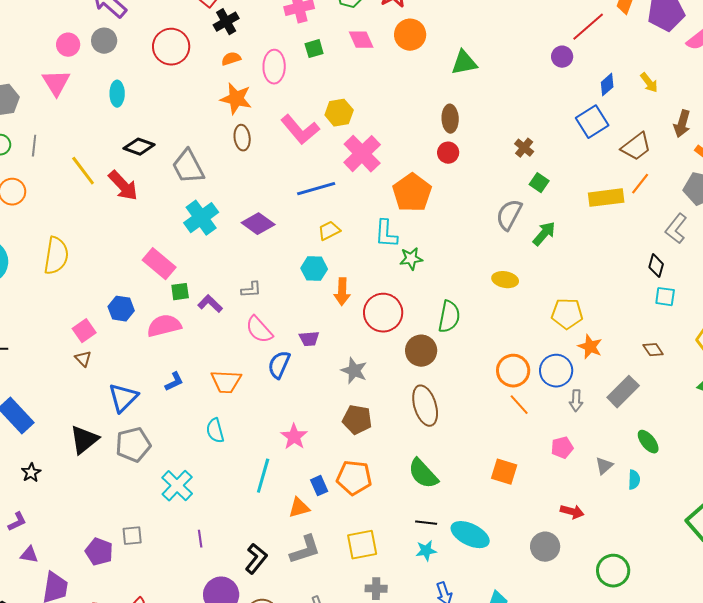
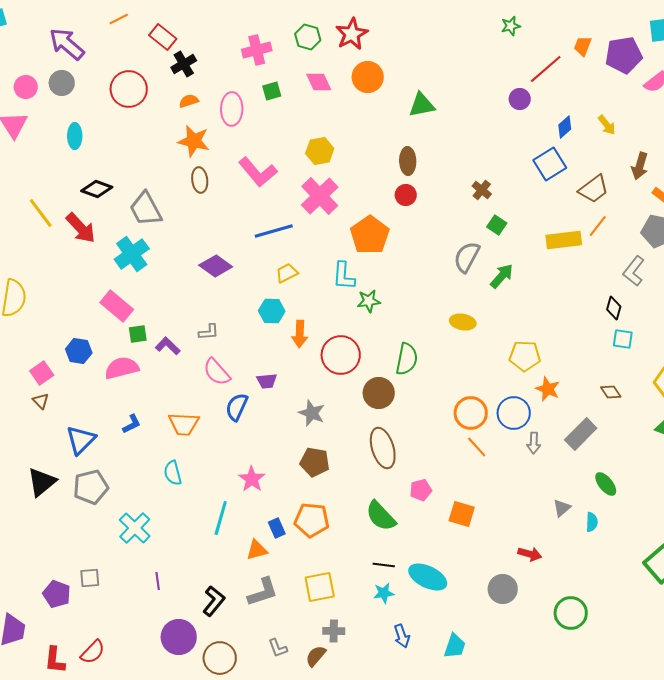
yellow hexagon: (339, 113) -> (320, 151), moved
cyan cross: (201, 218) -> (132, 254), moved
pink pentagon: (562, 448) -> (421, 490), moved

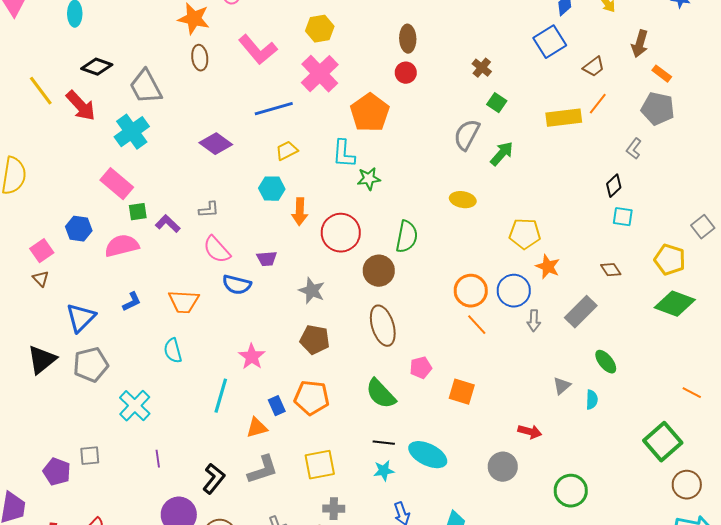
brown trapezoid: (594, 189) -> (594, 67), size x0.7
gray L-shape: (634, 271) -> (634, 149), size x0.7
black diamond: (614, 308) -> (614, 186), turned 30
blue semicircle: (237, 407) -> (237, 285), turned -100

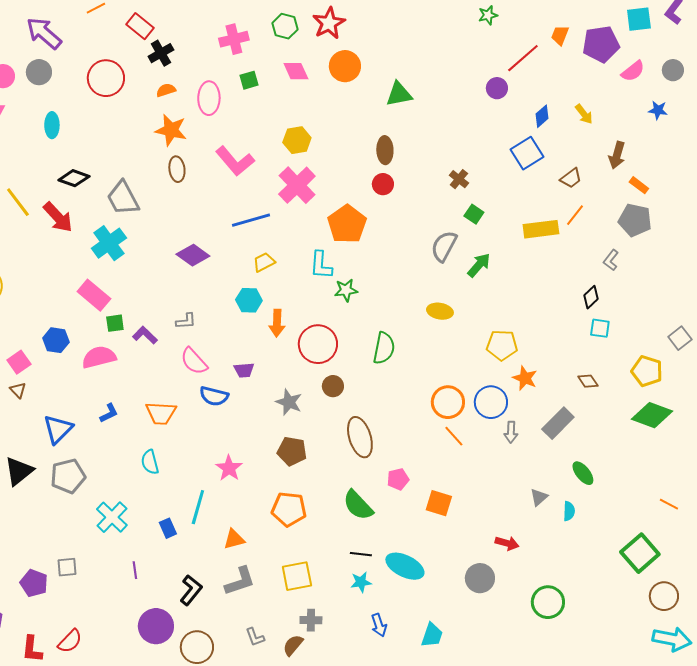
brown circle: (379, 271) -> (333, 386), moved, size x0.7
blue rectangle: (277, 406) -> (168, 528), moved

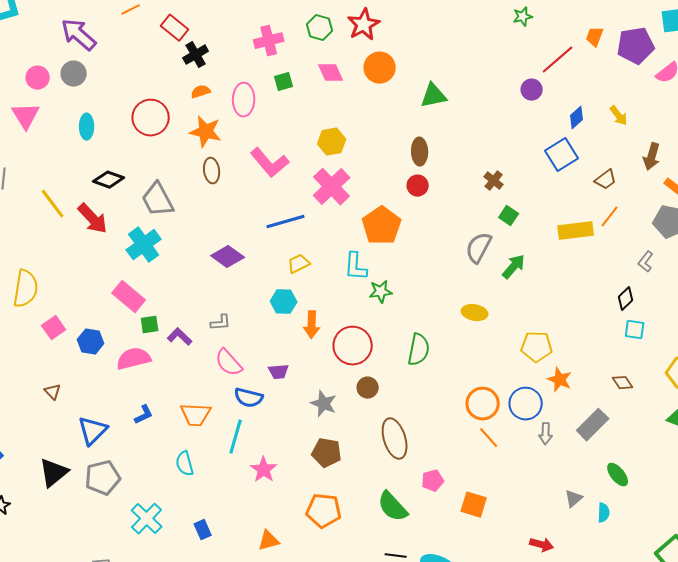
red circle: (106, 78) -> (151, 118), moved
pink square: (19, 362) -> (54, 328), moved
cyan line: (198, 507) -> (236, 437), moved

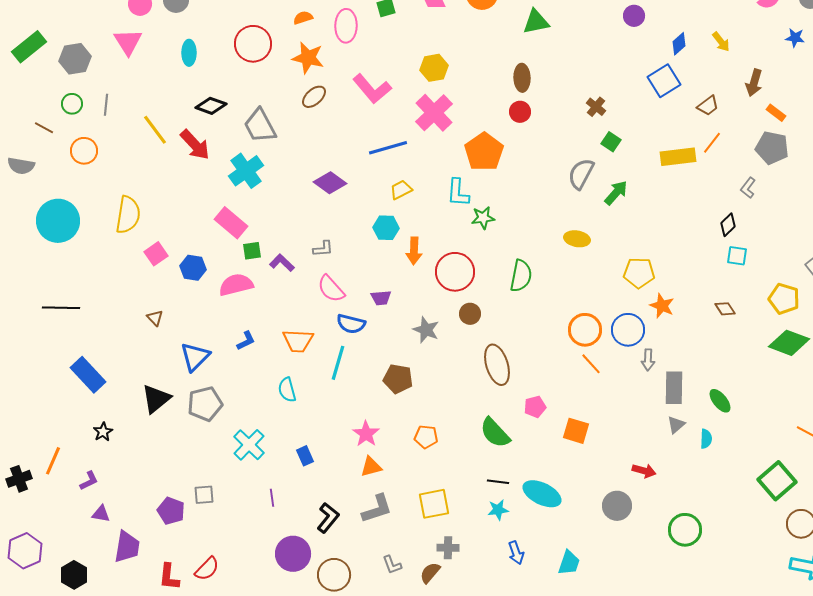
brown ellipse: (212, 171) -> (314, 97), turned 55
gray rectangle: (593, 425) -> (674, 388), moved, turned -44
brown pentagon: (327, 453) -> (398, 379), moved
pink star: (264, 470) -> (366, 434), moved
orange pentagon: (324, 511) -> (426, 437), size x0.7

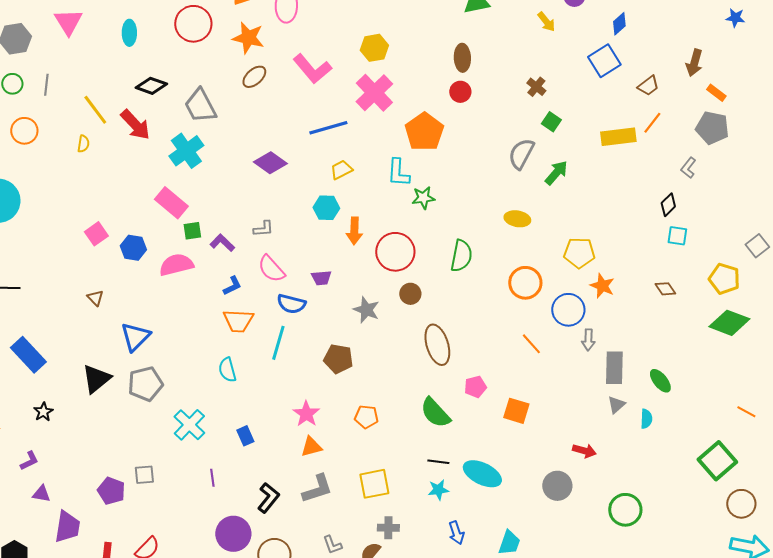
yellow arrow: (721, 42) -> (546, 22), moved
yellow semicircle: (128, 215) -> (83, 144), moved, size x0.5
orange circle: (585, 330) -> (525, 283), moved
blue L-shape: (246, 341) -> (232, 286), moved

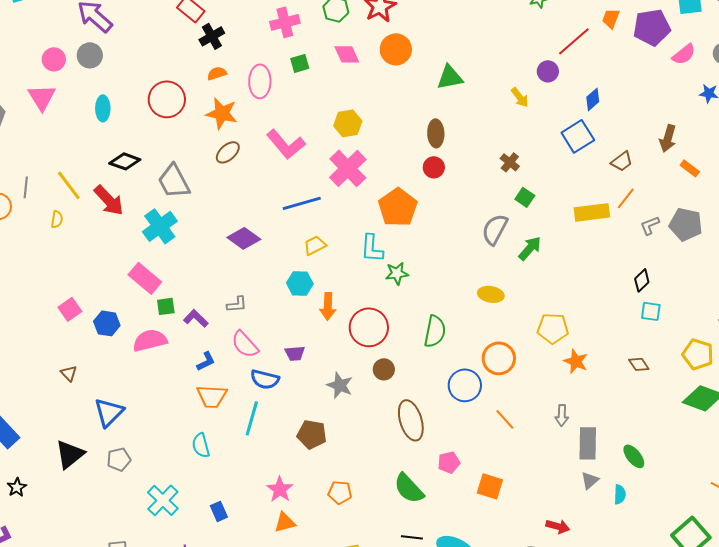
gray line: (46, 85) -> (26, 187), moved
gray pentagon: (712, 128) -> (686, 224), moved
gray L-shape: (688, 168) -> (650, 225), moved, turned 30
blue circle: (568, 310) -> (465, 385), moved
gray pentagon: (145, 384) -> (119, 459), size x0.7

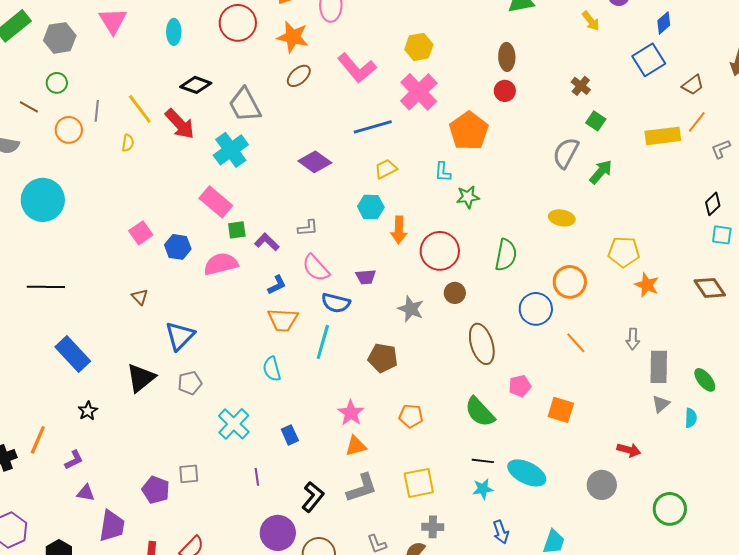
cyan L-shape: (372, 248) -> (443, 172), size x0.7
brown diamond: (639, 364) -> (710, 288), size x1.5

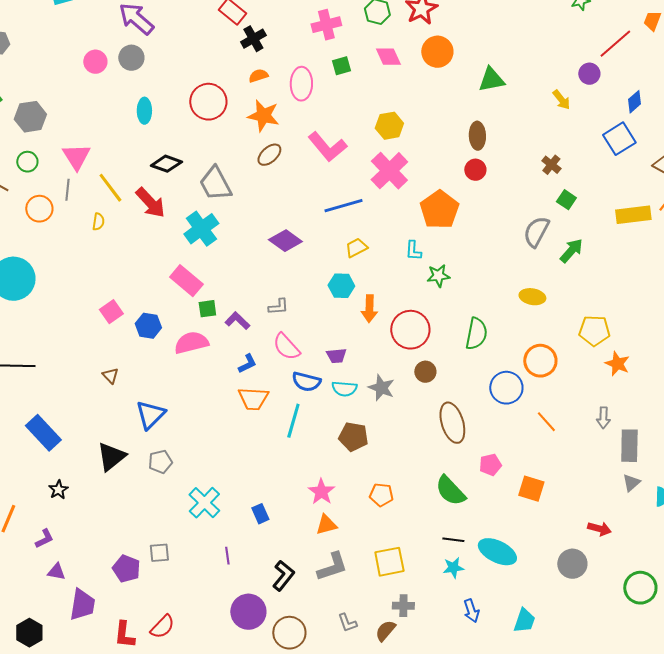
pink triangle: (113, 21) -> (76, 157), moved
cyan semicircle: (272, 369) -> (344, 389), moved, turned -70

